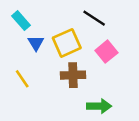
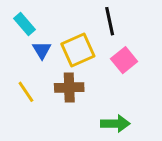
black line: (94, 18) -> (110, 21), turned 45
brown cross: (73, 75) -> (69, 88), moved

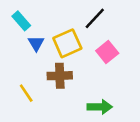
black line: (110, 21) -> (95, 18), turned 55
yellow line: (26, 92) -> (26, 93), moved

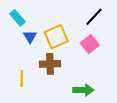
black line: (95, 18) -> (94, 17), moved
yellow line: (26, 93) -> (22, 78), turned 35

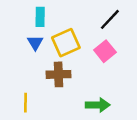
cyan rectangle: (18, 18) -> (40, 17), moved, turned 42
yellow line: (22, 78) -> (26, 103), moved

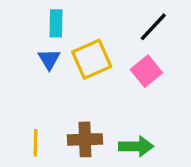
brown cross: (59, 74) -> (85, 139), moved

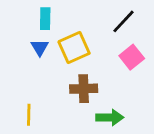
pink square: (146, 71) -> (132, 57), moved
brown cross: (85, 139) -> (84, 89), moved

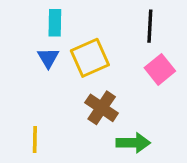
black line: (123, 21) -> (150, 26), turned -40
brown cross: (84, 89) -> (102, 108), turned 36

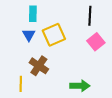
brown cross: (102, 108) -> (39, 66), moved

